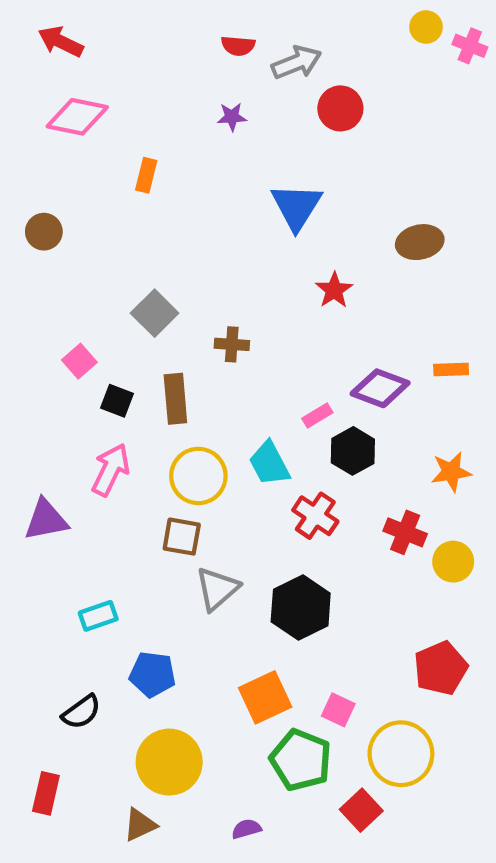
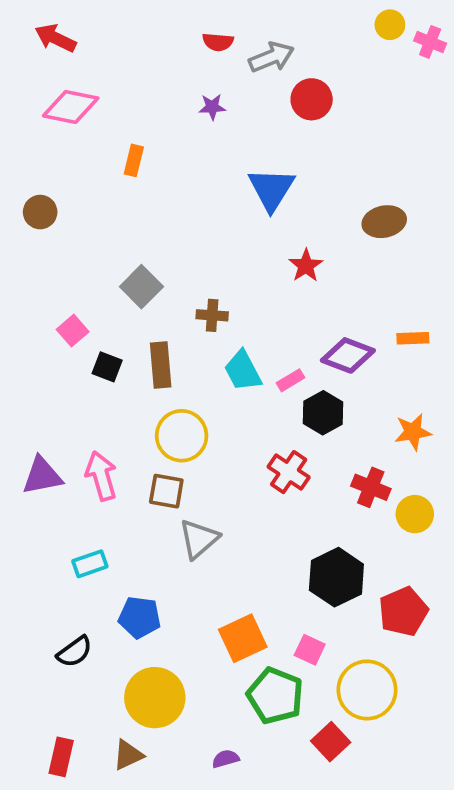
cyan trapezoid: (269, 463) -> (243, 371), moved
pink arrow: (111, 470) -> (101, 476), moved, turned -42
black hexagon: (301, 608) -> (336, 577), moved
red rectangle: (46, 793) -> (61, 757), moved

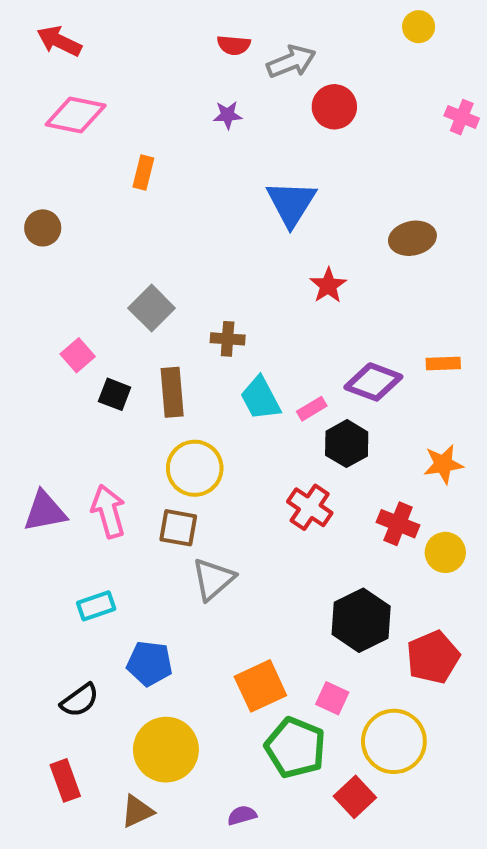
pink cross: (430, 42) -> (462, 117), moved
red rectangle: (61, 757) -> (65, 780), moved, turned -33

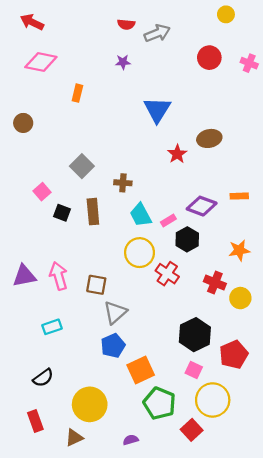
red circle: (334, 107) -> (209, 58), moved
brown ellipse: (412, 238) -> (209, 138), moved
yellow circle: (195, 468) -> (140, 253), moved
blue pentagon: (150, 663) -> (113, 346), moved, turned -30
pink square: (332, 698) -> (194, 370), moved

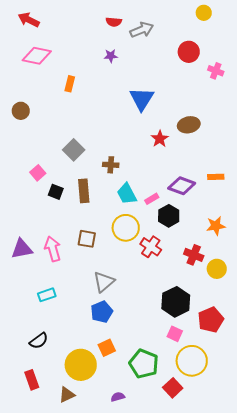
pink cross: (249, 63) -> (216, 71), moved
brown square: (96, 285) -> (87, 239), moved
orange square: (141, 370) -> (107, 348), moved, size x0.7

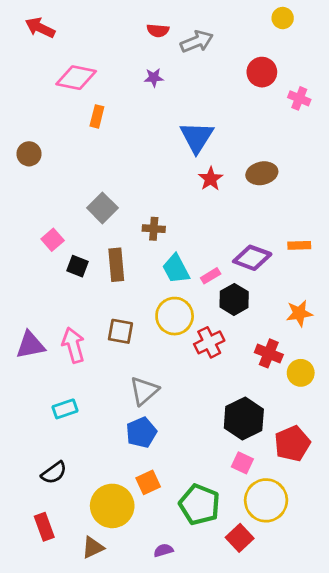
pink diamond: (37, 56) -> (76, 78), moved
red star: (160, 139) -> (211, 179), moved
red cross: (151, 247) -> (209, 342), turned 30

